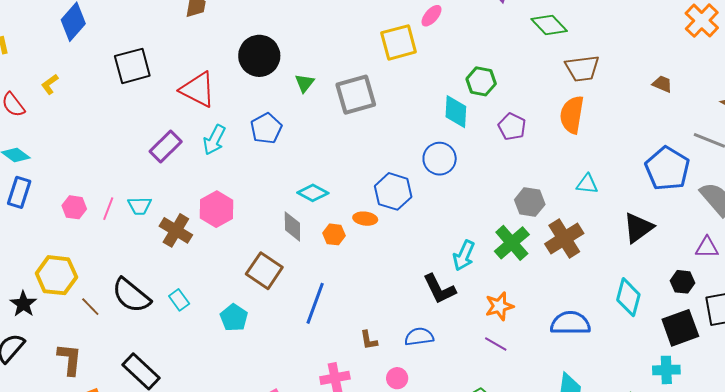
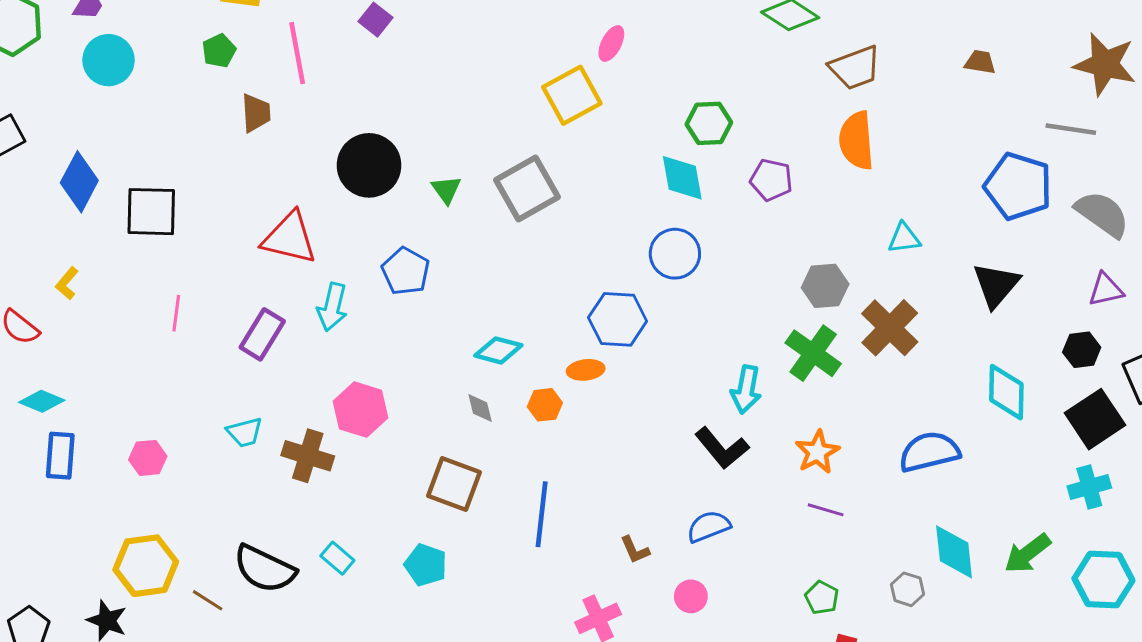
black square: (132, 66) -> (151, 212), moved, turned 30
pink line: (108, 209) -> (176, 313), moved
gray diamond: (292, 227) -> (480, 408), size x0.7

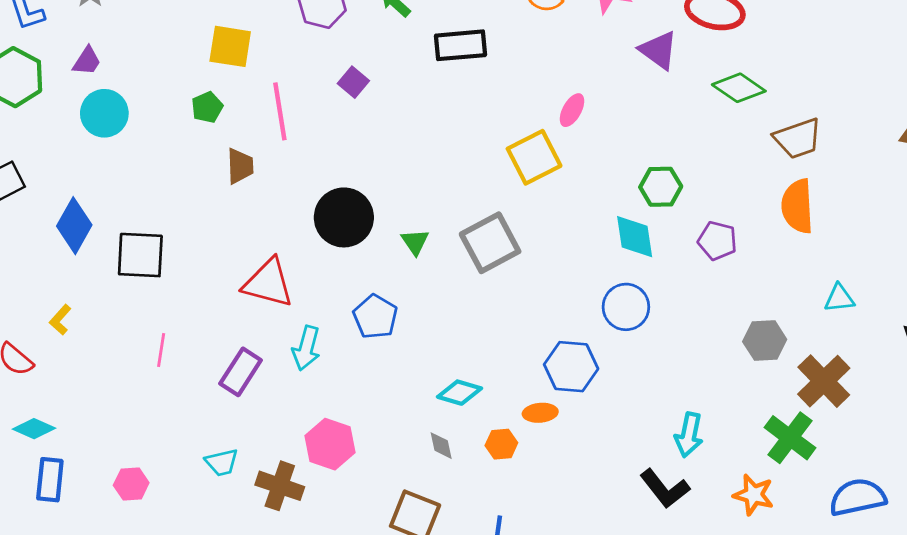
green cross: (813, 353) -> (790, 438), moved
orange star: (817, 452) -> (754, 495), turned -30

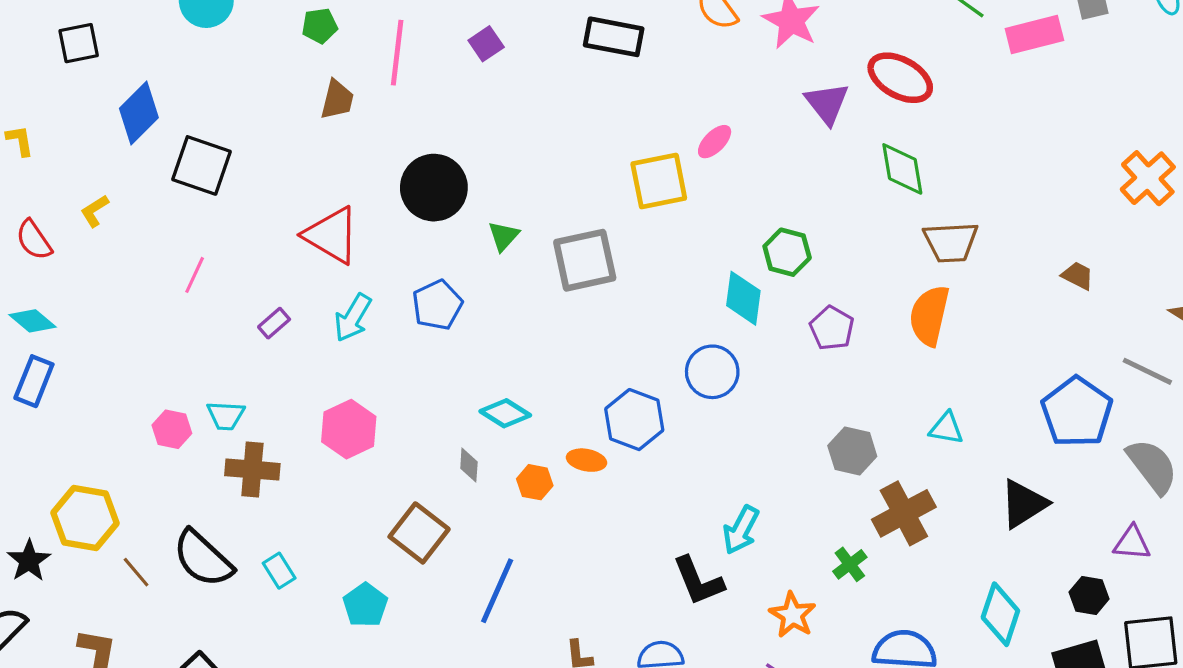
green diamond: (739, 88) -> (902, 169), turned 30
purple rectangle: (241, 372) -> (274, 323), size x0.6
green cross: (790, 438) -> (850, 564), size x0.6
pink hexagon: (131, 484) -> (172, 429), moved
brown cross: (280, 486) -> (252, 470), moved, turned -30

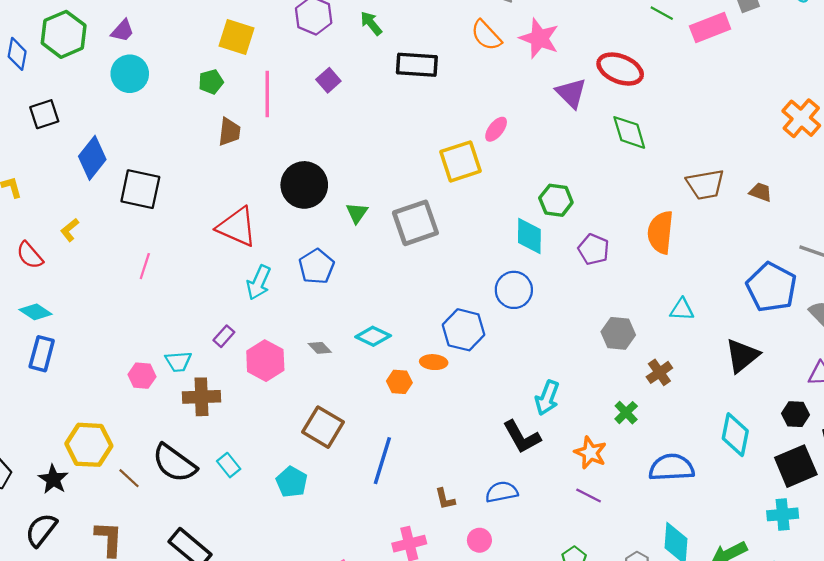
brown trapezoid: (951, 242) -> (705, 184), moved
purple rectangle: (274, 323) -> (224, 336), moved
gray diamond: (469, 465) -> (320, 348), moved, turned -40
brown cross: (904, 513) -> (659, 372), size x0.6

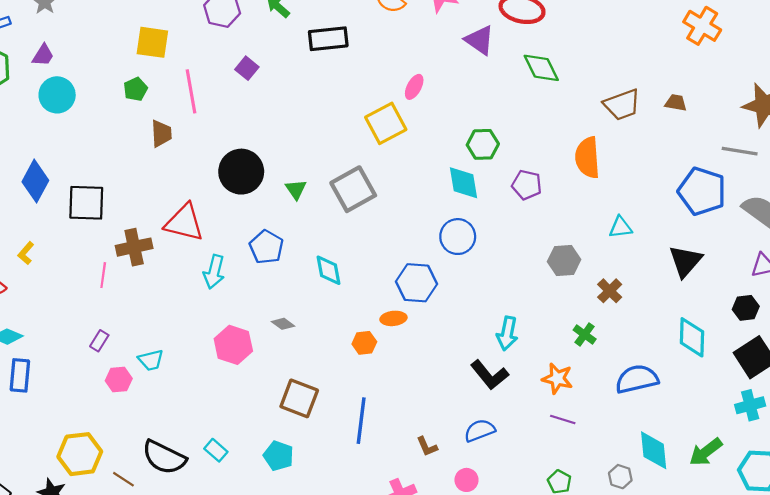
purple rectangle: (224, 336) -> (99, 341), moved
cyan diamond: (373, 336) -> (329, 270), moved, turned 64
brown cross: (201, 397) -> (134, 247), moved

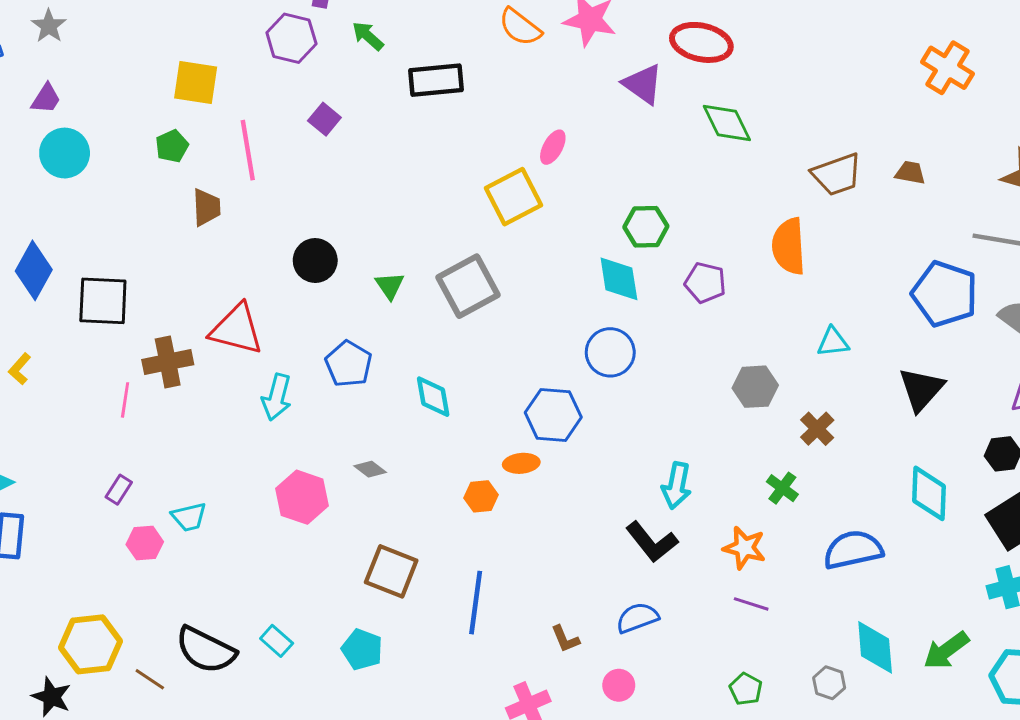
black circle: (241, 172) -> (315, 260), size x0.7

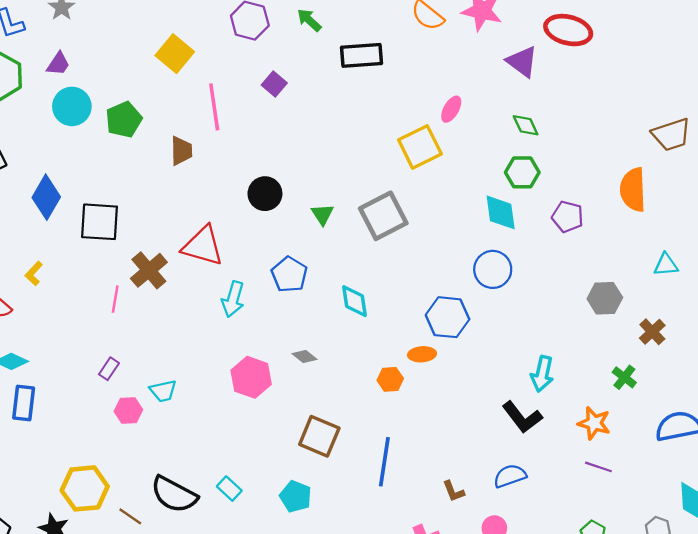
yellow square: (196, 82) -> (175, 54), turned 30
green diamond: (727, 123) -> (526, 125), moved, size x0.7
green pentagon: (172, 146) -> (124, 120), moved, size x1.4
brown cross: (168, 362) -> (149, 270), turned -30

